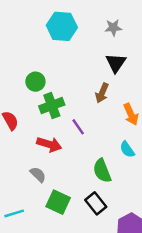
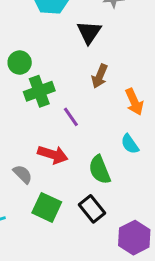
black triangle: (116, 63) -> (89, 32), moved
red arrow: (49, 144) -> (53, 155), moved

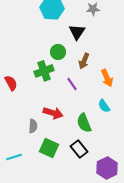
green circle: (20, 63) -> (58, 52), moved
purple line: (71, 117) -> (72, 84), moved
gray semicircle: (23, 174) -> (33, 126), turned 48

